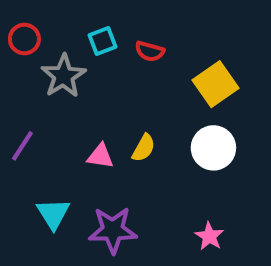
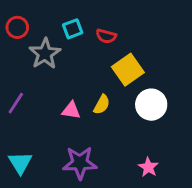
yellow square: (216, 84) -> (128, 70), moved
cyan triangle: (53, 214) -> (20, 163), moved

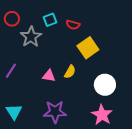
white circle: (151, 105) -> (105, 85), moved
pink star: (148, 167) -> (102, 115), size x1.5

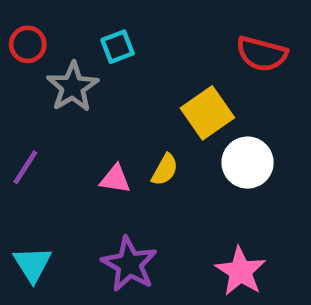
red semicircle: (73, 25) -> (262, 54), moved, size x1.5
white circle: (105, 85) -> (248, 163), moved
purple star: (55, 112) -> (129, 264), turned 30

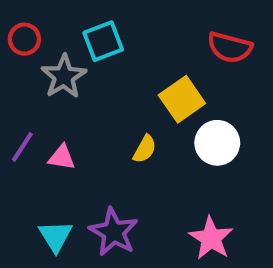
cyan square: (118, 47) -> (103, 41), size x1.4
pink triangle: (115, 179) -> (62, 157), moved
cyan triangle: (32, 264) -> (55, 236), moved

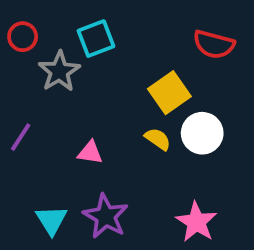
yellow semicircle: (145, 149) -> (158, 139), moved, turned -84
pink triangle: (62, 157) -> (90, 153), moved

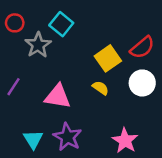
cyan square: (96, 39) -> (61, 24), turned -30
red semicircle: (214, 44) -> (142, 47), moved, turned -55
white circle: (202, 133) -> (142, 83), moved
pink triangle: (90, 153) -> (58, 96), size x1.6

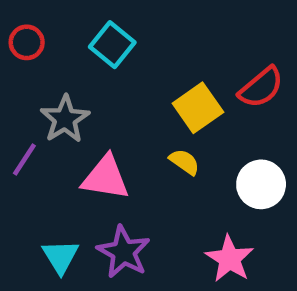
gray star: (38, 45) -> (65, 119), moved
white circle: (142, 83) -> (261, 184), moved

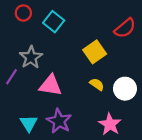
red circle: (27, 42) -> (23, 13), moved
red semicircle: (261, 87) -> (125, 28), moved
yellow semicircle: (184, 162) -> (97, 84), moved

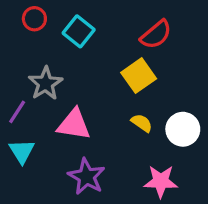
red semicircle: (125, 28) -> (156, 35), moved
cyan triangle: (29, 123) -> (22, 151), moved
pink star: (110, 124) -> (161, 181), turned -30

